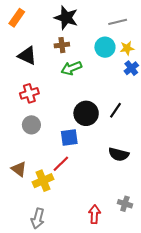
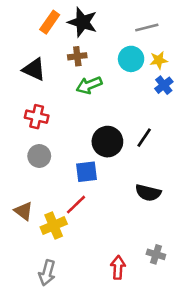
orange rectangle: (17, 18) -> (50, 22), moved
red cross: (29, 93) -> (37, 117), turned 30

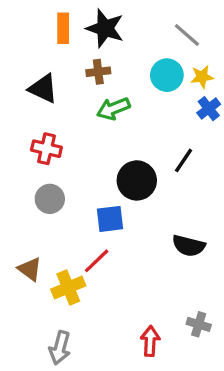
orange rectangle: (50, 22) -> (63, 28), turned -35
gray line: (147, 27) -> (187, 35), turned 55
black line: (144, 138) -> (184, 160), moved

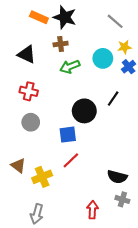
orange rectangle: (63, 28) -> (39, 17), turned -66
cyan circle: (167, 75) -> (103, 58), moved
black semicircle: (189, 246) -> (117, 177), moved
red line: (97, 261) -> (71, 160), moved

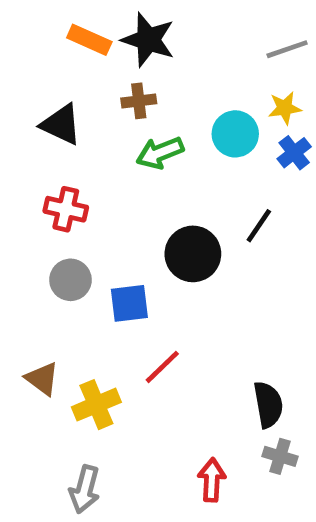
gray line: (115, 21) -> (287, 49), moved, turned -60
blue square: (68, 135) -> (129, 303), moved
black semicircle: (117, 177) -> (268, 405), turned -114

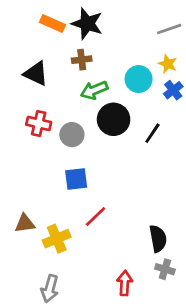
yellow star: (285, 108) -> (168, 64), turned 30
black circle: (193, 254) -> (114, 119), moved
gray circle: (70, 280) -> (72, 135), moved
brown triangle: (42, 379) -> (25, 223), turned -45

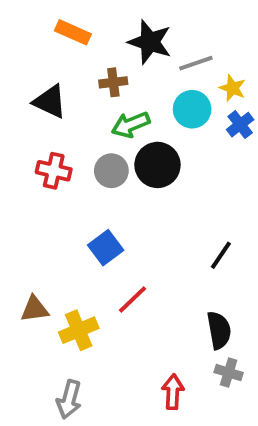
black star: (87, 24) -> (150, 42), moved
gray line: (169, 29) -> (196, 63), moved
black line: (152, 133) -> (221, 255), moved
gray circle: (72, 135) -> (111, 171), moved
blue square: (76, 179) -> (106, 248), turned -30

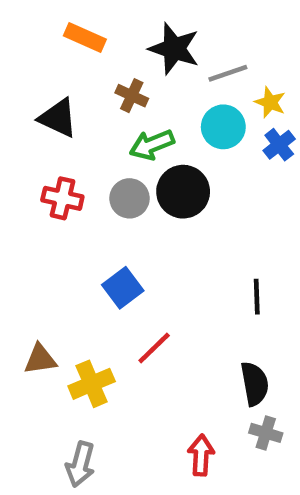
brown cross: (113, 82) -> (132, 96), turned 32
black line: (221, 255) -> (257, 297), turned -36

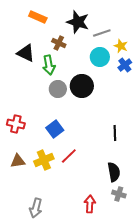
green arrow: (152, 145) -> (49, 65), moved, turned -78
red cross: (62, 198) -> (16, 124), moved
yellow cross: (92, 384) -> (44, 160), moved

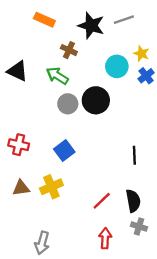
gray line: (102, 33) -> (124, 20), moved
black triangle: (26, 53) -> (18, 71), moved
green arrow: (49, 65) -> (57, 76), turned 132
red line: (69, 156) -> (102, 201), moved

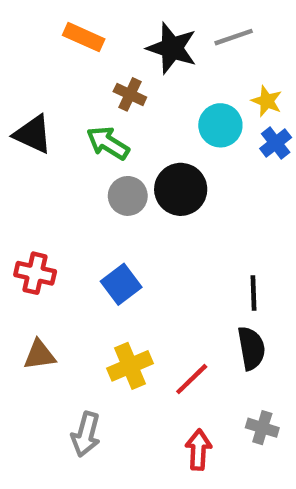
yellow cross: (51, 187) -> (130, 366), moved
black semicircle: (133, 201) -> (251, 348), moved
gray arrow: (42, 243) -> (86, 434), moved

